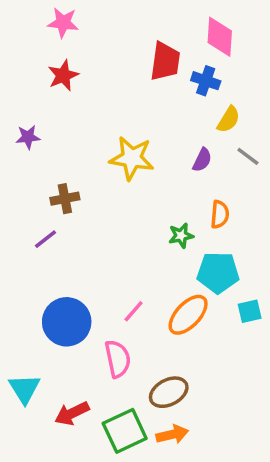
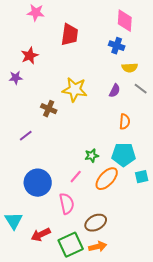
red trapezoid: (165, 61) -> (70, 35), moved
red star: (63, 75) -> (30, 56), moved
yellow semicircle: (229, 119) -> (130, 68), turned 56
brown cross: (65, 199) -> (49, 109), moved, turned 35
green star: (181, 236) -> (92, 156), moved

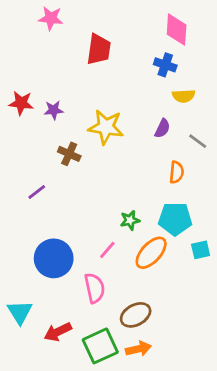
red star: (30, 56) -> (21, 103), moved, turned 30
purple star: (16, 78) -> (54, 110), moved
gray line: (141, 89) -> (198, 141), moved

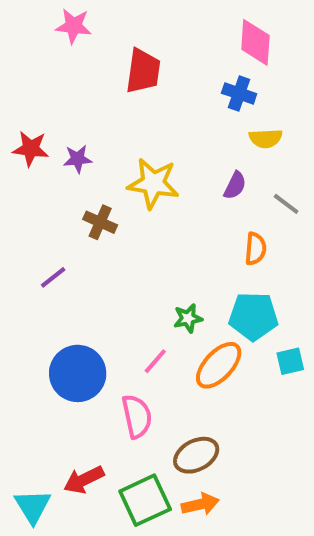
cyan triangle: (20, 312) -> (33, 506), moved

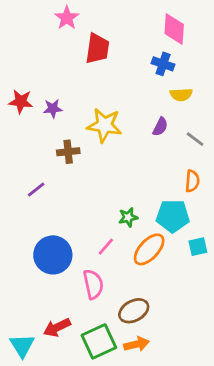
pink star: (74, 26) -> (67, 18), moved, turned 30
brown cross: (100, 222) -> (68, 152), turned -30
orange semicircle: (255, 249) -> (192, 181), moved

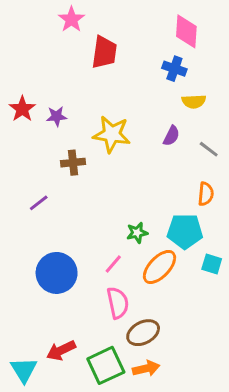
red star: (21, 102) -> (22, 109), turned 30
cyan square: (198, 247) -> (212, 264), turned 30
pink semicircle: (93, 284) -> (118, 303), moved

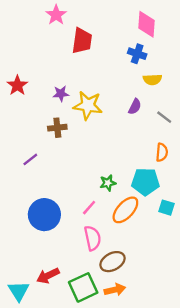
purple star: (57, 116) -> (61, 94), moved

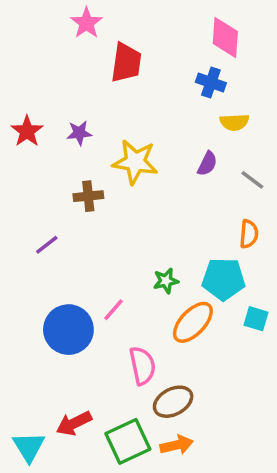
purple star: (61, 94) -> (79, 133), moved
pink line: (89, 208) -> (114, 310), moved

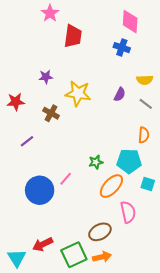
yellow semicircle: (234, 122) -> (145, 80), moved
red star: (27, 131) -> (16, 102), moved, turned 30
brown cross: (88, 196) -> (51, 113), turned 35
pink semicircle: (142, 366) -> (128, 212), moved

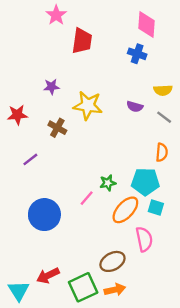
purple semicircle: (120, 94) -> (135, 107), turned 80
pink line: (66, 179) -> (87, 198), moved
cyan square: (148, 184) -> (156, 208), moved

